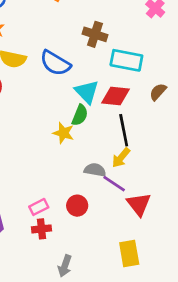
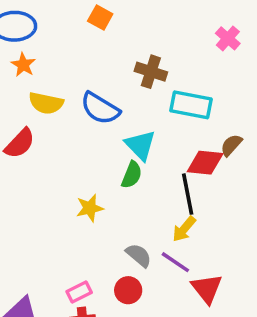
red diamond: (116, 96) -> (205, 163), moved
yellow star: (63, 133) -> (90, 208), moved, turned -30
gray semicircle: (95, 170) -> (139, 255), moved, turned 30

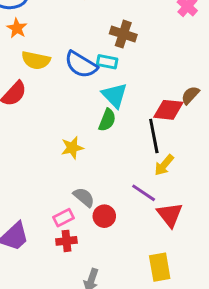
cyan rectangle: (191, 105) -> (107, 62), moved, size x0.6
yellow arrow: (184, 229) -> (164, 165), moved
gray semicircle: (139, 255) -> (84, 197), moved

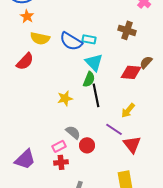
brown cross: (123, 34) -> (127, 30), moved
black line: (154, 136) -> (96, 95), moved

